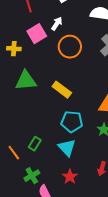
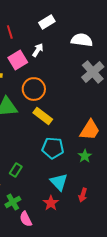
orange circle: (70, 47) -> (34, 89), moved
cyan triangle: (67, 148) -> (59, 182), moved

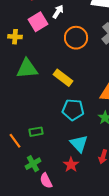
orange circle: (34, 89) -> (76, 38), moved
green rectangle: (16, 170) -> (36, 132), turned 48

